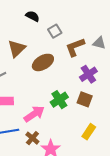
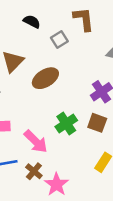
brown L-shape: (75, 47) -> (84, 19), moved, turned 105
pink arrow: (34, 114) -> (36, 142), turned 80

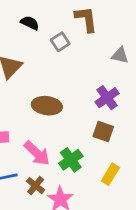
brown ellipse: (45, 78) -> (47, 106), moved, turned 40
green cross: (66, 123) -> (71, 160), moved

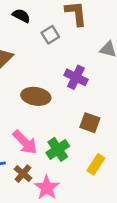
purple cross: (107, 98) -> (76, 77), moved, turned -30

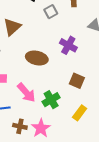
brown cross: (23, 174) -> (20, 126), moved, turned -32

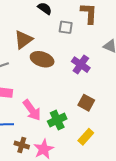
gray square: (51, 12) -> (66, 27), turned 32
brown ellipse: (37, 58) -> (42, 59), moved

